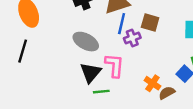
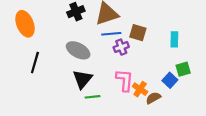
blue line: (122, 24) -> (111, 34), turned 72
black line: (23, 51) -> (35, 63), moved
pink L-shape: (114, 65) -> (125, 80), moved

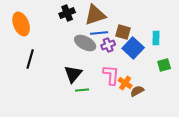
gray ellipse: (78, 50) -> (85, 43), moved
blue square: (170, 80) -> (133, 48), moved, size x1.5

